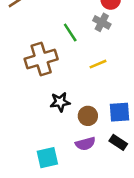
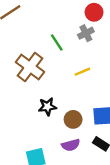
gray cross: (102, 22) -> (86, 33), turned 35
brown cross: (41, 59) -> (30, 67), turned -36

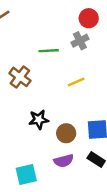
green line: (57, 43) -> (49, 51), turned -60
brown cross: (30, 67) -> (20, 77), size x0.7

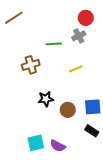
brown cross: (20, 77) -> (31, 65), turned 36
purple semicircle: (64, 161) -> (58, 146), moved, turned 42

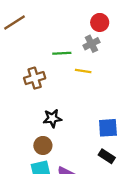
yellow line: (76, 69) -> (83, 71), moved, turned 32
brown circle: (68, 110) -> (43, 146), moved

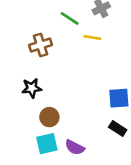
green line: (62, 53) -> (70, 18), turned 36
black star: (52, 118) -> (32, 88), moved

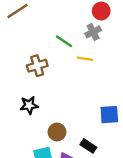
brown circle: (49, 117) -> (57, 132), moved
black rectangle: (118, 128) -> (88, 146), moved

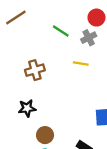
green line: (64, 41) -> (61, 31), moved
brown circle: (57, 132) -> (45, 135), moved

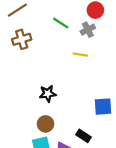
brown cross: (35, 70) -> (22, 39), moved
black star: (27, 108) -> (48, 94), moved

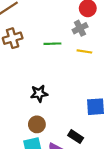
green line: (61, 23) -> (52, 44), moved, turned -35
yellow line: (80, 55) -> (84, 51), moved

